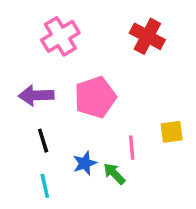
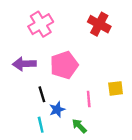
black line: (43, 141) -> (42, 94), moved
green arrow: (114, 174) -> (79, 126), moved
cyan line: (45, 186) -> (41, 125), moved

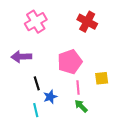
pink pentagon: (64, 65) -> (70, 62), moved
green arrow: (79, 126) -> (81, 106), moved

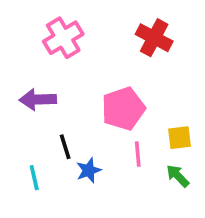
green arrow: (81, 106) -> (178, 176), moved
cyan line: (36, 110) -> (34, 178), moved

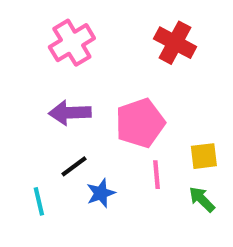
purple arrow: (38, 100) -> (70, 113), moved
black line: (65, 147) -> (74, 166), turned 70

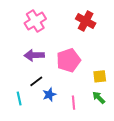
pink line: (156, 175) -> (74, 103), moved

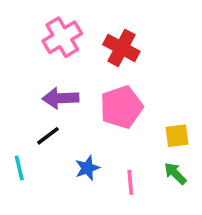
red cross: (86, 21) -> (121, 48), moved
black line: (36, 81) -> (48, 136), moved
cyan line: (19, 99) -> (19, 168), moved

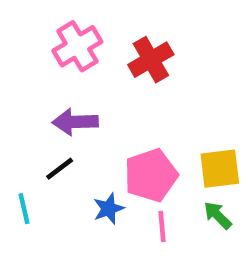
red cross: (121, 48) -> (151, 60), turned 32
pink pentagon: (121, 107) -> (151, 175), moved
yellow square: (177, 136) -> (220, 169), size x1.4

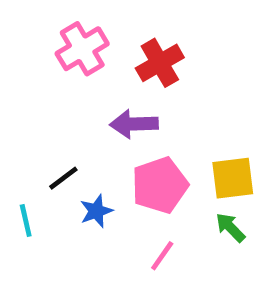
purple arrow: (75, 122) -> (134, 124), moved
blue star: (109, 209) -> (96, 211), moved
pink line: (162, 226) -> (162, 256), moved, turned 40

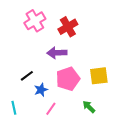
cyan line: (26, 220) -> (14, 108), moved
green arrow: (230, 228) -> (89, 107), moved
pink line: (162, 256) -> (51, 109), moved

